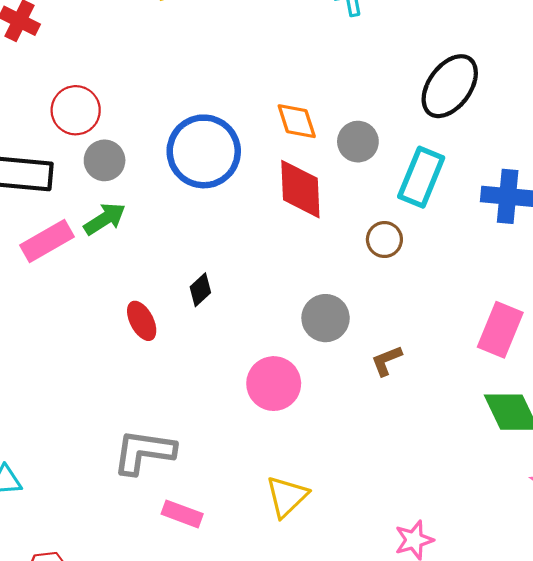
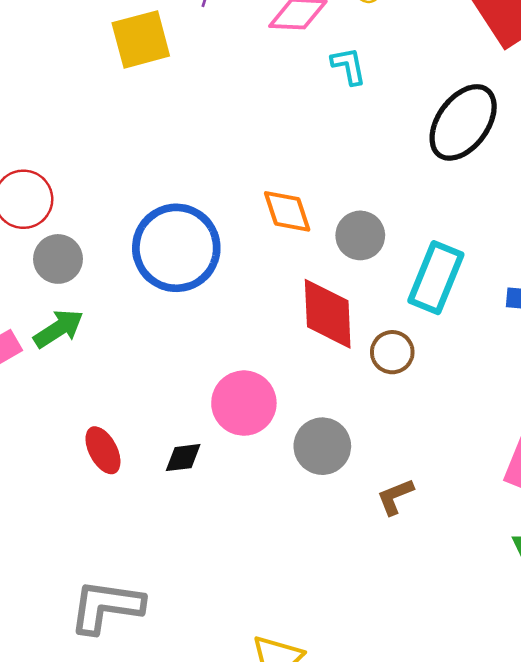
black ellipse: (450, 86) -> (463, 122), moved
red diamond: (300, 189) -> (328, 314), moved
black diamond: (200, 290) -> (183, 458), moved, turned 36
pink circle: (274, 384) -> (244, 403), moved

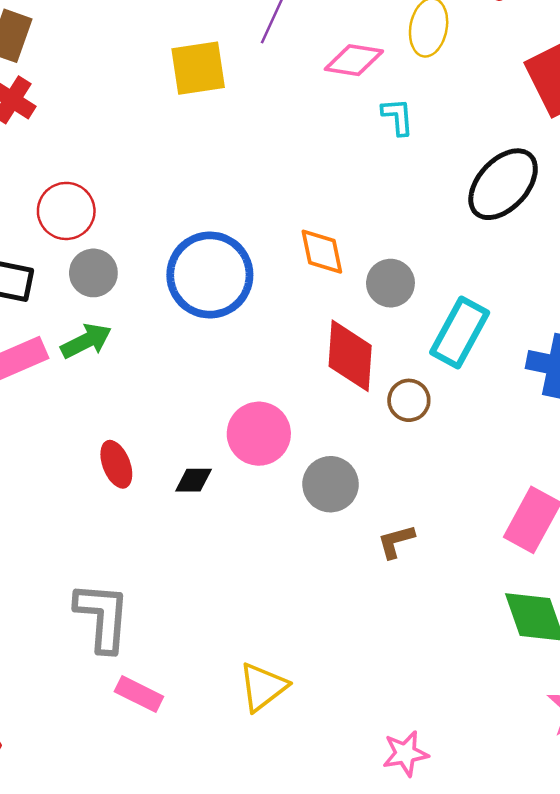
gray L-shape: (106, 607) -> (102, 617), turned 80

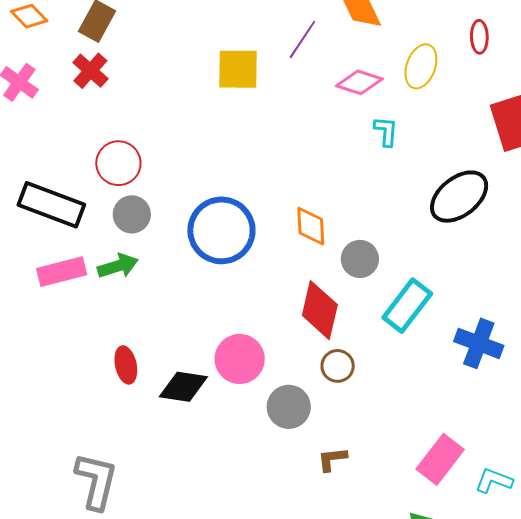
brown circle: (409, 400) -> (338, 366), moved
black diamond: (193, 480) -> (183, 387), size x1.6

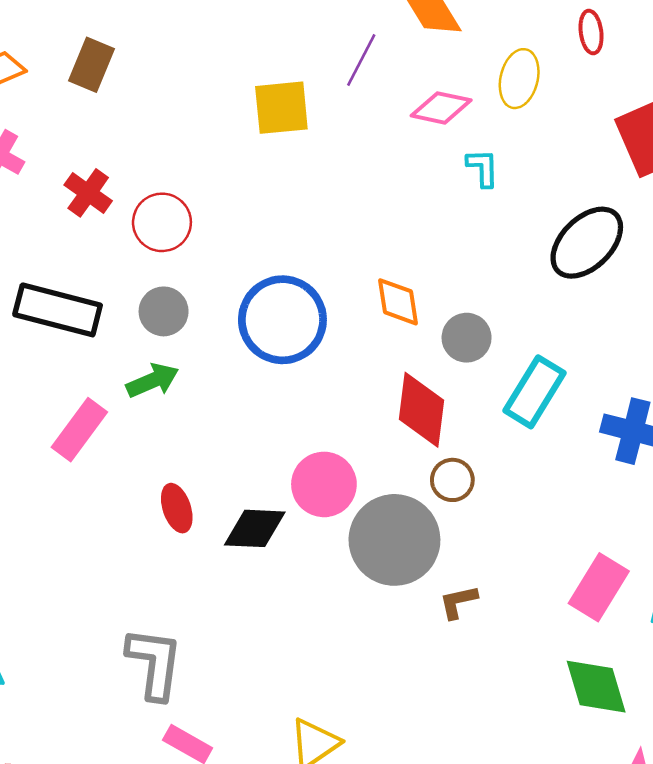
red cross: (90, 71) -> (88, 193), moved
red circle: (118, 163) -> (162, 222), moved
pink rectangle: (62, 272) -> (79, 430), moved, turned -33
gray circle: (289, 407) -> (394, 540), size x1.6

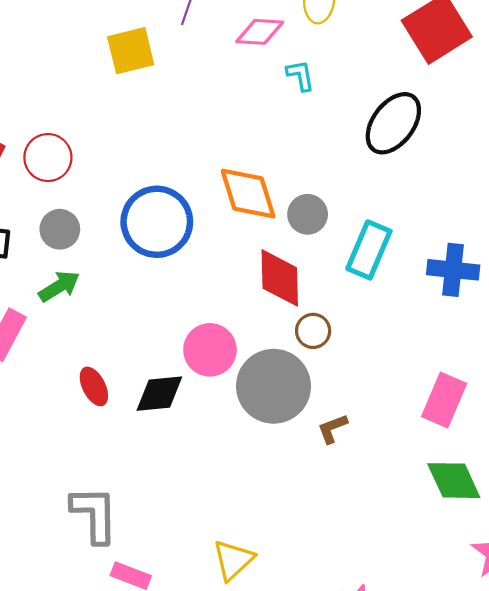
orange diamond: (398, 302) -> (248, 194), size x1.5

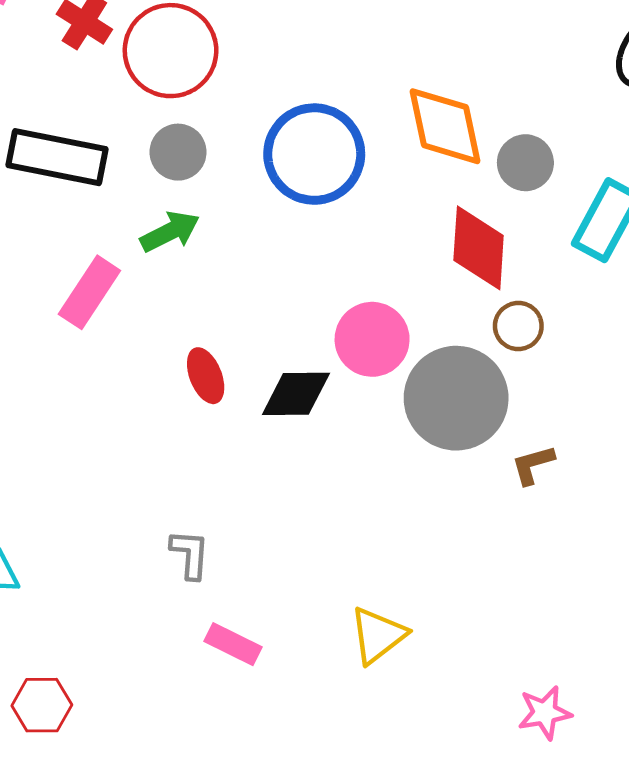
red circle: (48, 158) -> (171, 51), size x1.4
gray L-shape: (94, 514) -> (190, 554), size x0.6

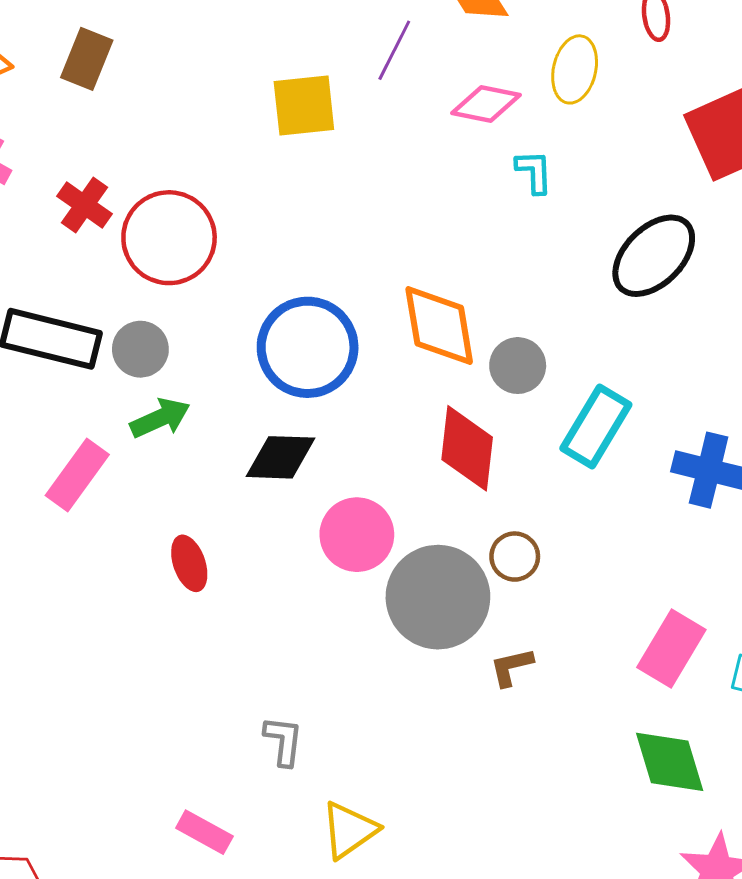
gray circle: (178, 152) -> (140, 349), moved
brown circle: (518, 326) -> (515, 557), moved
black diamond: (296, 394) -> (280, 457), moved
gray L-shape: (190, 554) -> (283, 741), moved

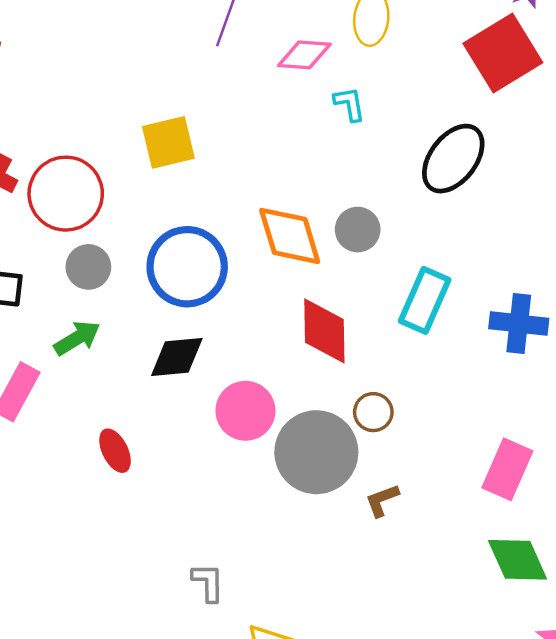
yellow square: (304, 106) -> (168, 142), moved
gray circle: (140, 349) -> (88, 267), moved
gray circle: (518, 366) -> (358, 230), moved

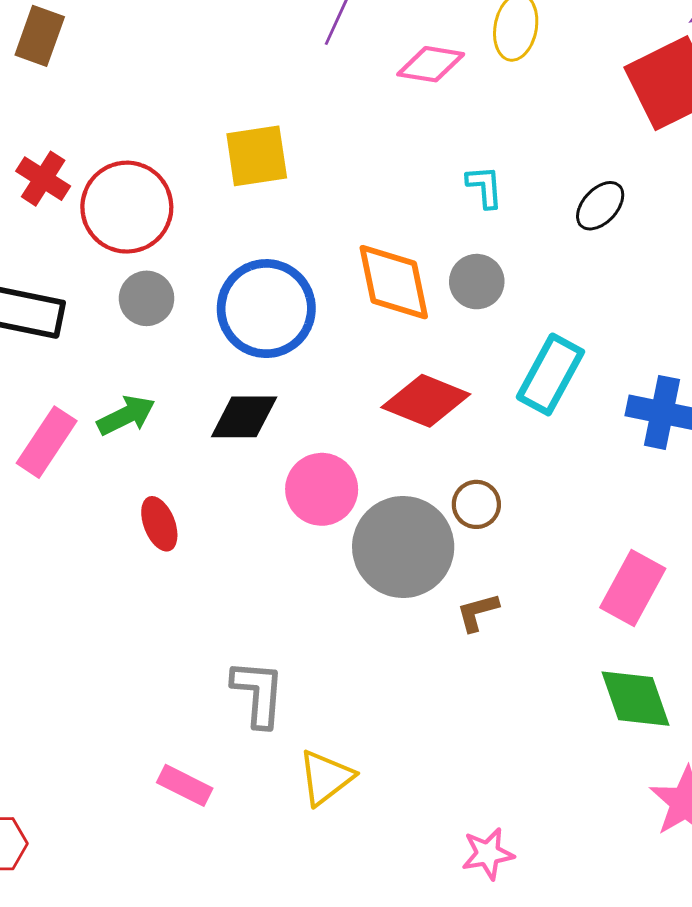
cyan L-shape: (350, 104) -> (485, 187), moved
black ellipse: (453, 159) -> (600, 206), size x0.6
red diamond: (324, 331) -> (426, 401), turned -72
green arrow: (77, 338) -> (126, 415), moved
gray L-shape: (208, 582) -> (258, 693), size x1.4

